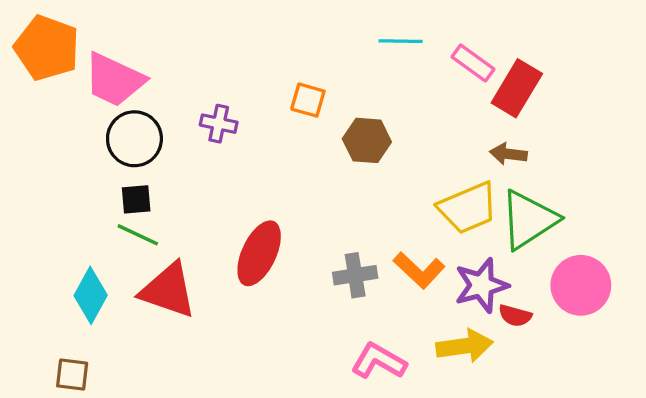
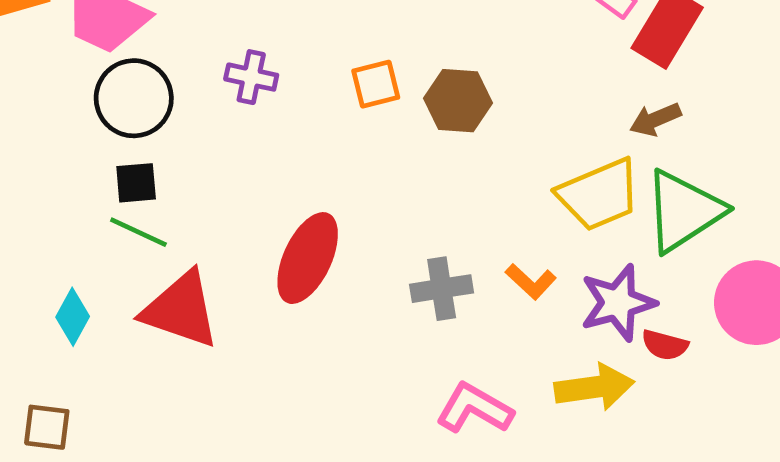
orange square: (308, 100) -> (376, 84), moved, turned -30
brown arrow: (508, 154) -> (655, 119), turned -30
orange L-shape: (419, 270) -> (531, 282), size x0.7
cyan diamond: (91, 295) -> (73, 317), size x0.7

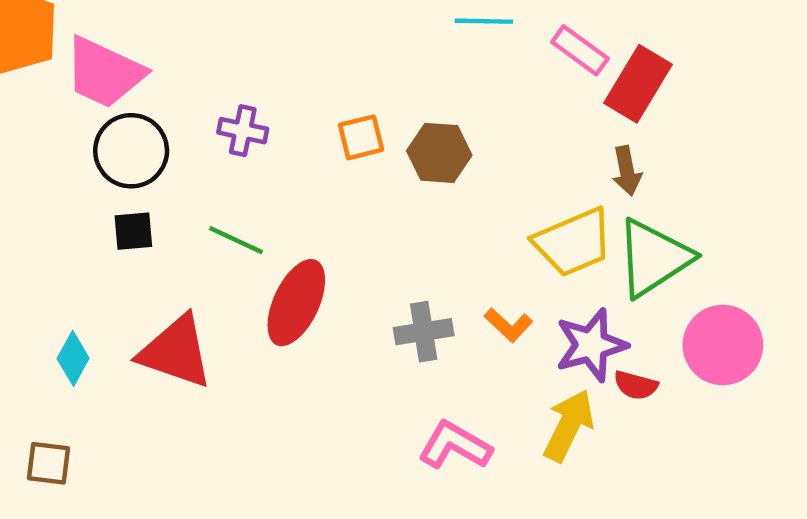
brown arrow: (655, 119) -> (627, 171), turned -78
green line: (138, 232) -> (236, 240), moved
yellow arrow: (594, 387) -> (569, 425), turned -56

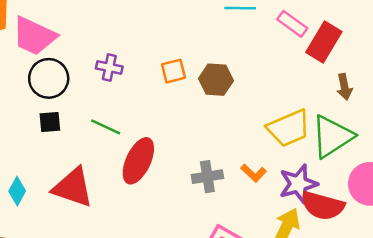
brown arrow: (627, 171) -> (344, 87), moved
red semicircle: (636, 385) -> (323, 206), size x1.8

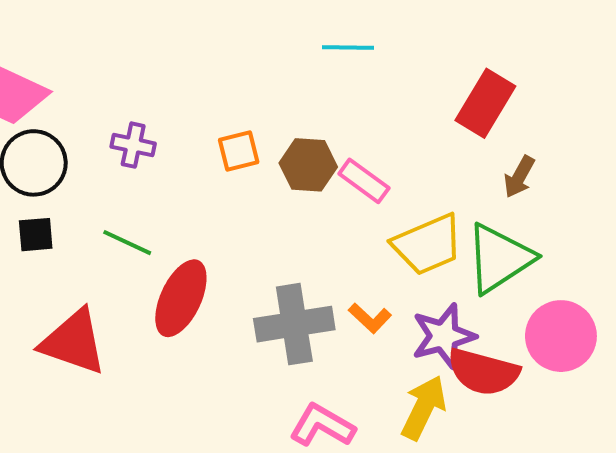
pink rectangle: (292, 24) -> (364, 181), moved
brown arrow: (344, 87) -> (519, 177), turned 40
gray cross: (207, 177) -> (294, 324), size x1.5

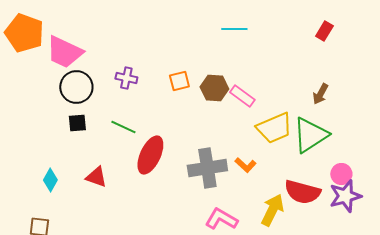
red rectangle: (485, 103) -> (324, 31), moved, size x0.6
purple star: (444, 336) -> (345, 196), moved
pink circle: (561, 336) -> (341, 174), size x0.6
red triangle: (73, 342) -> (96, 177), size x0.6

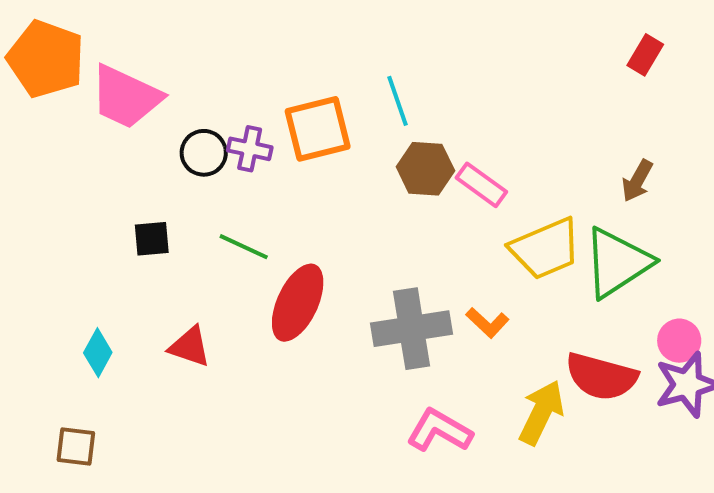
cyan line: (234, 29) -> (398, 101), moved, turned 70
orange square: (179, 81) -> (318, 129), moved, size x1.6
black circle: (76, 87) -> (204, 153), moved, size x0.7

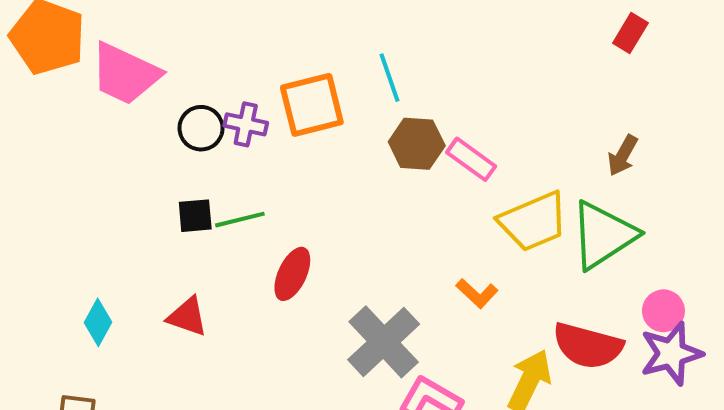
black square: (152, 239) -> (195, 216), moved
green line: (244, 247) -> (240, 220), turned -39
red ellipse: (298, 303) -> (292, 274), size x0.7
gray cross: (412, 329) -> (384, 342), moved, turned -34

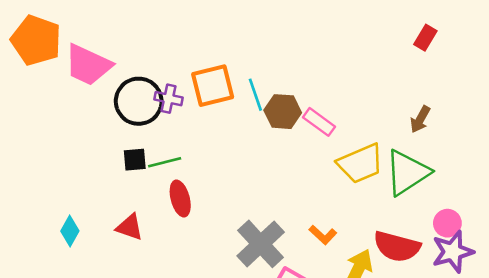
cyan line: (389, 78) -> (255, 95), moved
black circle: (201, 128) -> (139, 101), size x1.6
red ellipse: (292, 274) -> (180, 199), moved, turned -40
orange L-shape: (477, 293) -> (323, 235), moved

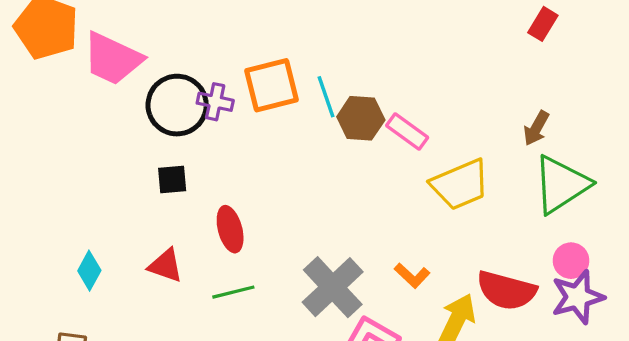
green line: (165, 162) -> (233, 292), moved
green triangle: (407, 173) -> (561, 184), moved

